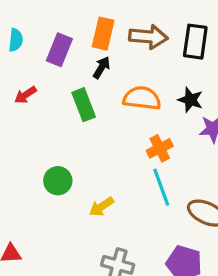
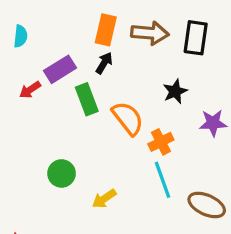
purple rectangle: (59, 50) -> (60, 69), moved, turned 36
orange semicircle: (142, 98) -> (128, 118), moved, turned 45
black star: (190, 100) -> (175, 91), moved, turned 30

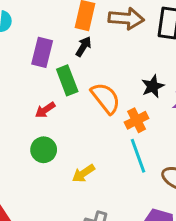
purple rectangle: (60, 69) -> (42, 52), turned -44
red arrow: (30, 90) -> (45, 110), moved
black star: (175, 91) -> (153, 86), moved

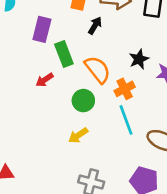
black arrow: (83, 47) -> (95, 26), moved
green circle: (44, 150) -> (83, 101), moved

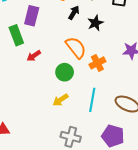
green rectangle: (64, 54) -> (16, 35), moved
black star: (139, 59) -> (95, 23), moved
cyan line: (126, 120) -> (92, 100), moved, turned 30

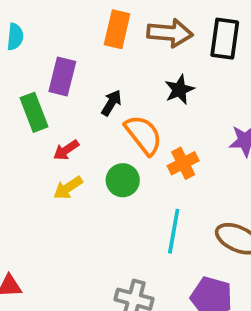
black arrow: (74, 13) -> (111, 103), moved
yellow arrow: (60, 100) -> (68, 188), moved

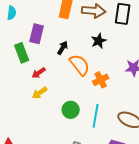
green circle: (123, 180) -> (71, 110), moved

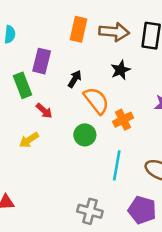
red arrow: (39, 73) -> (44, 111), turned -104
yellow arrow: (40, 93) -> (29, 140), moved
green circle: (71, 110) -> (85, 135), moved

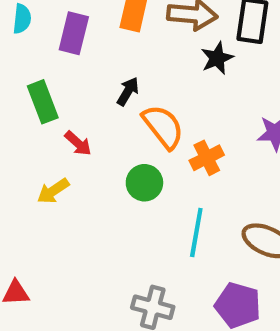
purple rectangle: (42, 61) -> (74, 33), moved
black star: (121, 70) -> (217, 58), moved

